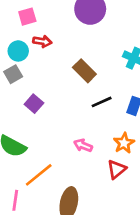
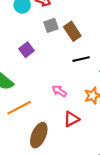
gray square: (13, 74) -> (51, 25), moved
red triangle: (117, 169) -> (71, 119), moved

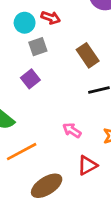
gray square: (51, 25) -> (38, 47), moved
brown ellipse: (39, 135) -> (47, 186), turned 35

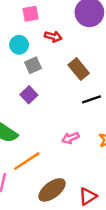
red arrow: (51, 18) -> (53, 37), moved
pink arrow: (72, 130) -> (70, 138), turned -49
red triangle: (87, 165) -> (88, 196), moved

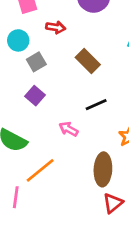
black line: (92, 99) -> (96, 105), moved
pink arrow: (70, 138) -> (69, 129), moved, turned 56
brown ellipse: (52, 190) -> (103, 169), moved, turned -44

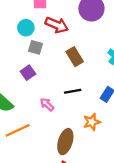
red arrow: (56, 27) -> (57, 25), size x1.5
gray square: (36, 62) -> (35, 47), turned 32

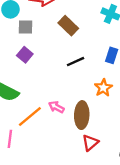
pink arrow: (47, 104) -> (56, 107), moved

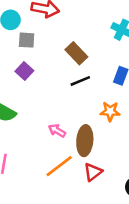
brown rectangle: (68, 26) -> (76, 53), moved
orange star: (103, 88) -> (110, 111), turned 30
orange line: (30, 116) -> (59, 166), moved

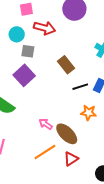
purple square: (24, 71) -> (24, 75), size x1.5
black line: (80, 81) -> (80, 87), moved
brown ellipse: (85, 141) -> (67, 134), turned -55

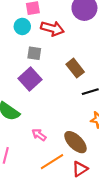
cyan circle: (17, 34) -> (22, 26), moved
pink arrow: (46, 124) -> (39, 135), moved

